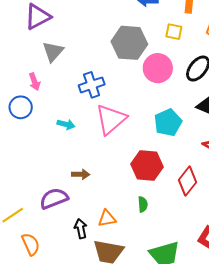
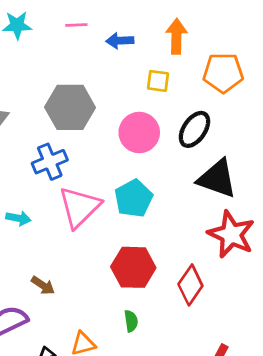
gray hexagon: (129, 43) -> (70, 107), moved
cyan pentagon: (168, 123) -> (134, 198), moved
brown arrow: (81, 174) -> (43, 285), turned 36

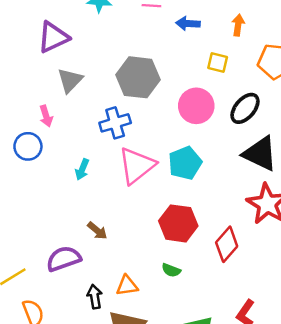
orange arrow: (176, 36) -> (238, 25), size x0.7
cyan arrow: (18, 218) -> (82, 169), turned 95
green semicircle: (131, 321) -> (171, 270), turned 114

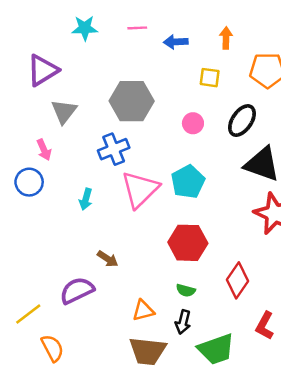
pink circle: (196, 106) -> (193, 123), size x0.6
red diamond: (227, 244) -> (237, 280), moved
black arrow: (95, 297) -> (183, 322), moved, turned -150

